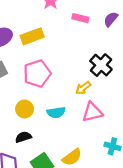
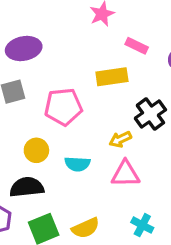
yellow rectangle: (32, 36) -> (112, 77), moved
black semicircle: (23, 137) -> (27, 187), size x1.5

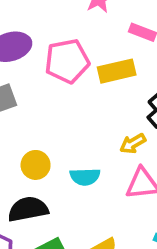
pink pentagon: (63, 107) -> (67, 61), moved

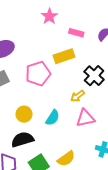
pink pentagon: (67, 61) -> (38, 74), moved
cyan semicircle: (85, 177) -> (53, 118), turned -49

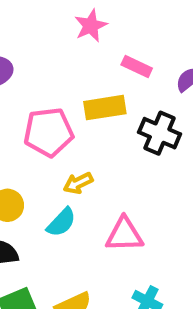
black cross: (94, 76) -> (160, 133), moved, turned -30
yellow arrow: (78, 96) -> (78, 183), moved

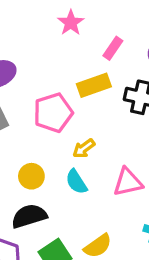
pink rectangle: (137, 67) -> (113, 48), turned -70
cyan semicircle: (61, 222) -> (76, 182), turned 115

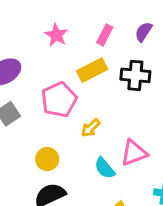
pink star: (71, 23) -> (56, 35), moved
cyan semicircle: (76, 182) -> (105, 168), moved

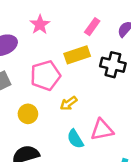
pink star: (56, 35) -> (40, 25), moved
yellow circle: (47, 159) -> (28, 114), moved

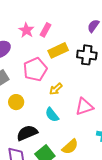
pink rectangle: (92, 27) -> (45, 30), moved
yellow circle: (28, 114) -> (16, 102), moved
cyan semicircle: (75, 139) -> (52, 115), moved

